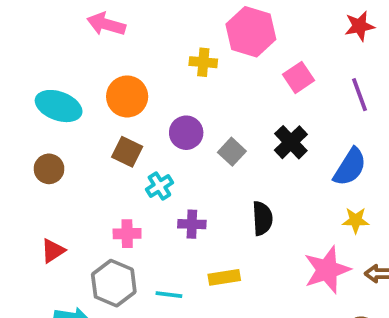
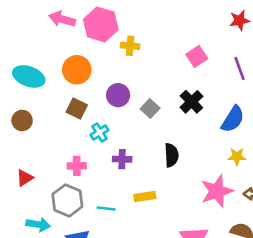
pink hexagon: (251, 32) -> (101, 24), moved

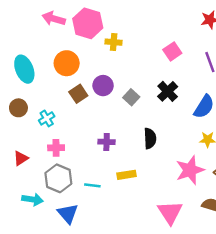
cyan ellipse: (29, 76) -> (24, 69), turned 48
brown square: (77, 108) -> (78, 94), moved, turned 30
cyan cross: (99, 132) -> (47, 118), moved
pink cross: (77, 166) -> (56, 148), moved

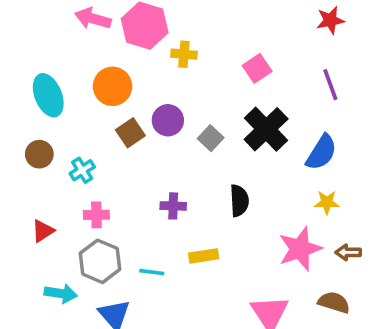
pink square: (172, 51) -> (257, 68), moved
black cross: (168, 91) -> (266, 129), size x1.4

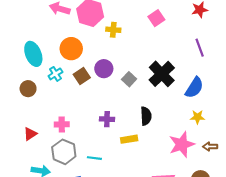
pink square: (257, 68) -> (156, 18), moved
cyan cross: (82, 170) -> (55, 74), moved
yellow rectangle: (204, 256) -> (129, 139), moved

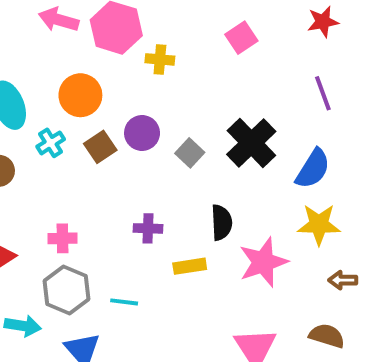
yellow star: (197, 117) -> (319, 224), size x1.5
pink star: (182, 144) -> (263, 262), moved

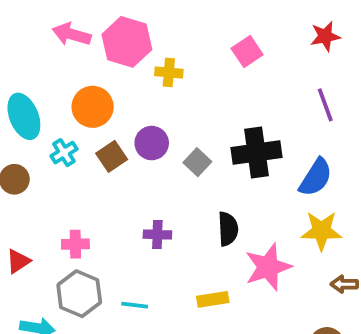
black cross: (251, 143) -> (257, 153), turned 36
yellow rectangle: (190, 266) -> (213, 299), moved

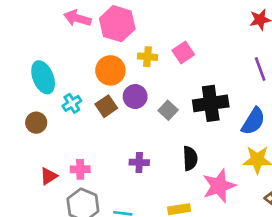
pink square: (247, 51) -> (183, 53), moved
yellow cross: (169, 72) -> (147, 57), moved
orange circle: (93, 107) -> (110, 70), moved
red triangle: (18, 261) -> (49, 176), moved

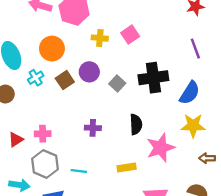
orange circle: (110, 70) -> (52, 49), moved

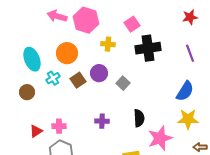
pink square: (130, 35) -> (132, 24), moved
black cross: (153, 78) -> (148, 48), moved

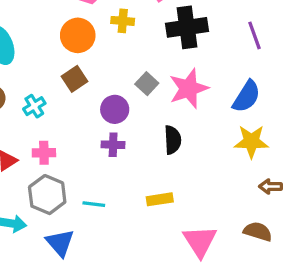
orange circle: (67, 53) -> (78, 35), moved
purple circle: (99, 73) -> (115, 109), moved
cyan cross: (53, 78) -> (34, 106), moved
pink star: (160, 138) -> (189, 88), moved

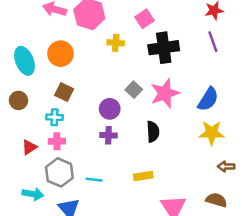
orange circle: (78, 35) -> (60, 54), moved
purple line: (255, 35) -> (213, 42), moved
brown square: (74, 79) -> (64, 92), moved, turned -30
cyan cross: (34, 106) -> (54, 117), moved, turned 35

